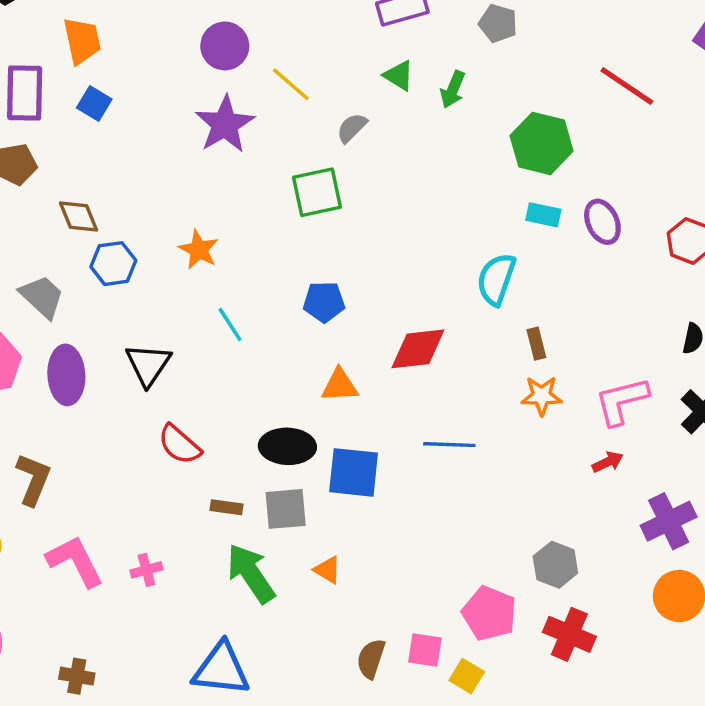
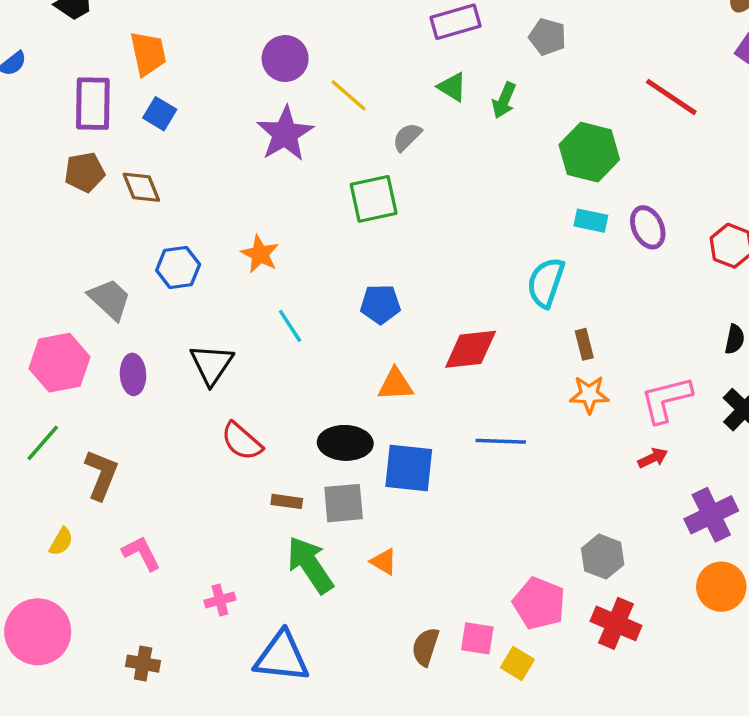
brown diamond: (79, 217) -> (141, 187), moved
purple ellipse: (66, 375) -> (133, 374), size x0.7
pink L-shape: (75, 561) -> (141, 553), size x0.7
pink cross: (146, 570) -> (220, 600), moved

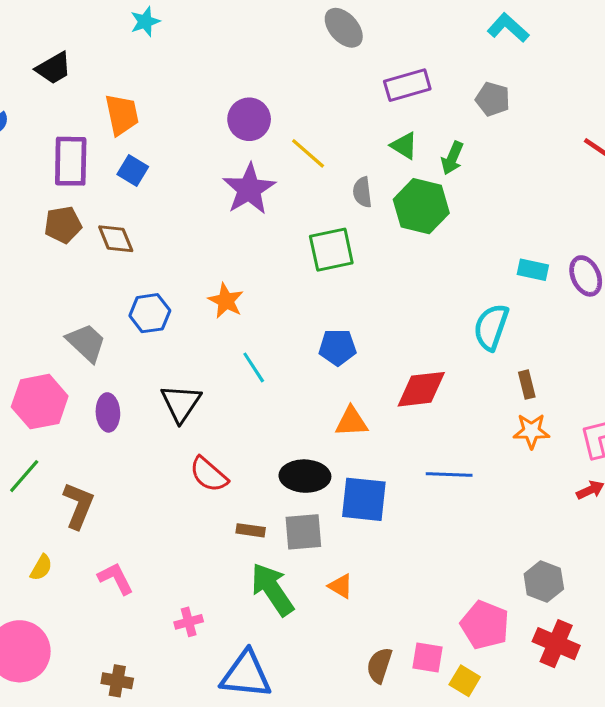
gray semicircle: (407, 137) -> (362, 192), turned -52
green hexagon: (589, 152) -> (421, 206), moved

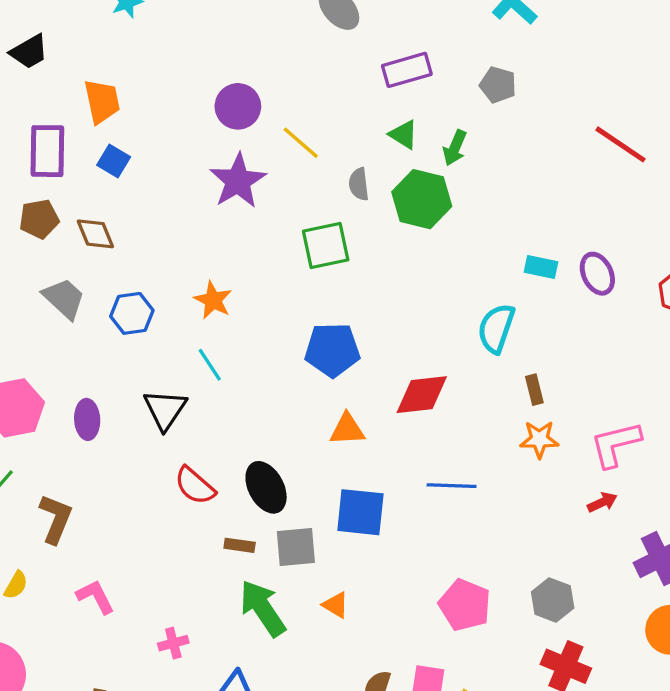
gray trapezoid: (86, 343) -> (64, 299), moved
blue pentagon: (337, 347) -> (332, 350), size x1.4
cyan line: (254, 367) -> (210, 365), moved
black ellipse: (305, 476) -> (266, 487), moved, turned 60
pink pentagon: (485, 625) -> (465, 605), moved

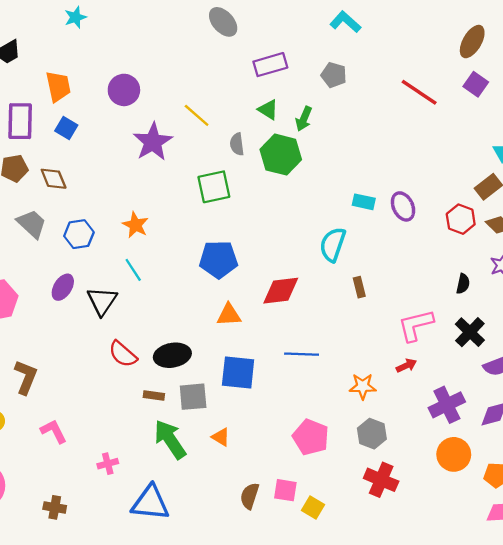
purple circle: (238, 106) -> (124, 90), moved
red line: (621, 144) -> (419, 92), moved
purple ellipse: (87, 419) -> (63, 287), moved, turned 35
orange star: (539, 439) -> (363, 386), moved
black ellipse: (266, 487) -> (172, 355), turned -72

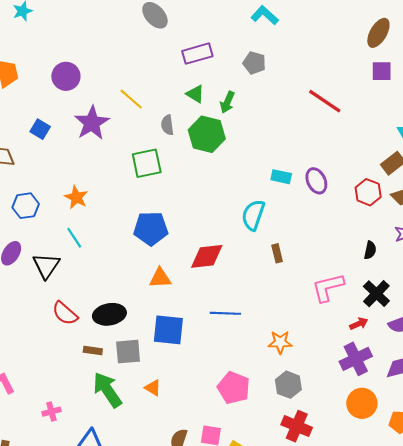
purple square: (476, 84) -> (382, 71), turned -35
red line: (419, 92) -> (325, 101), moved
blue square: (66, 128) -> (40, 129), moved
red arrow: (406, 366) -> (359, 324), moved

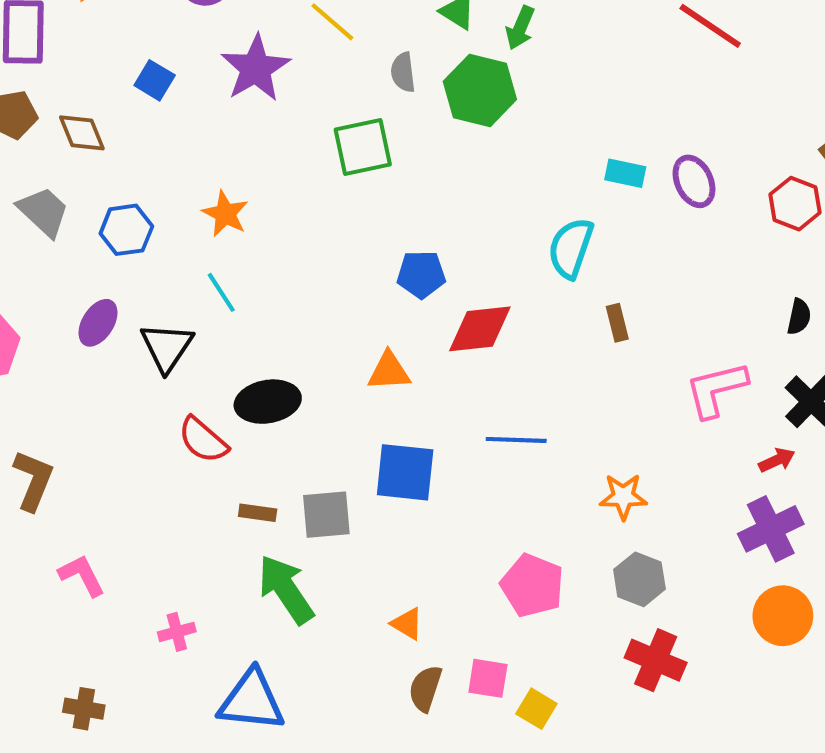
blue pentagon: (151, 228) -> (421, 274), moved, size x0.7
black ellipse: (109, 314) -> (268, 402), moved
orange triangle: (153, 388) -> (407, 624), moved

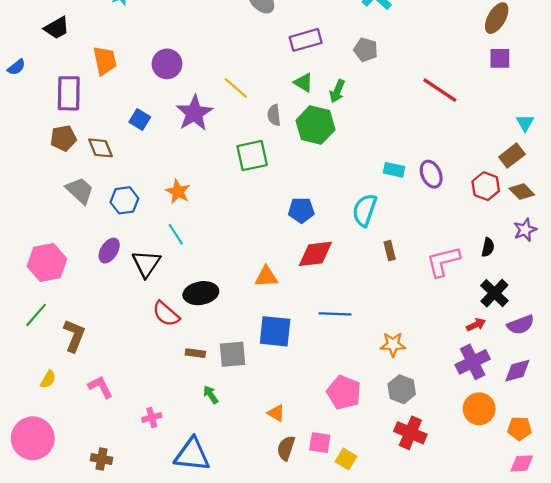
blue pentagon: (421, 274) -> (301, 210), moved
pink L-shape: (716, 389) -> (443, 261), moved
green arrow: (286, 589) -> (211, 395), size x0.5

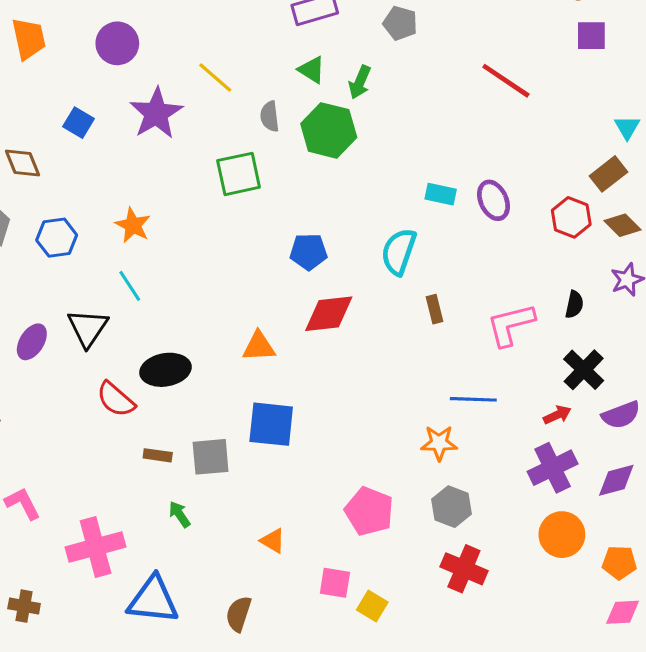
purple ellipse: (109, 251) -> (32, 342), moved
blue line: (335, 314) -> (473, 399), moved
pink cross: (152, 418) -> (96, 547), size x2.0
brown semicircle: (286, 448) -> (239, 614), moved

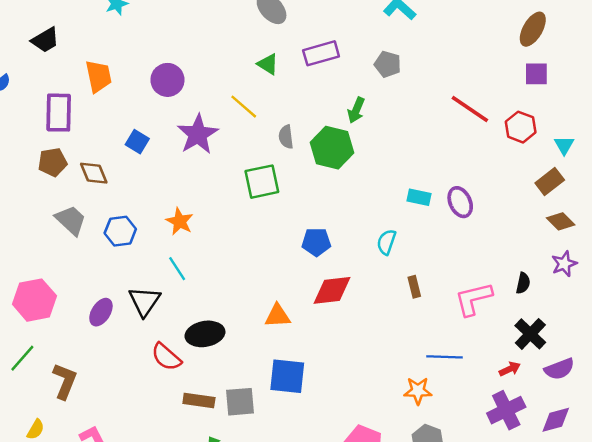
green triangle: (312, 70) -> (268, 64), moved
red hexagon: (571, 217) -> (521, 127), moved
cyan semicircle: (399, 252) -> (386, 242), size x0.7
brown rectangle: (158, 455) -> (199, 400), size x1.4

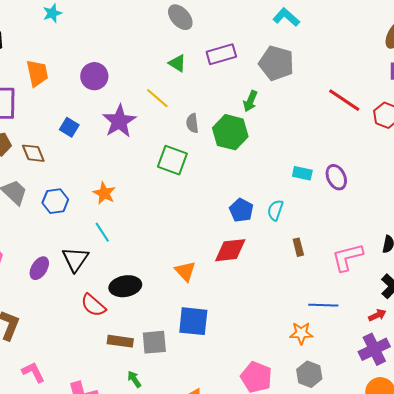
gray pentagon: (388, 64) -> (276, 63), size x1.6
green square: (262, 182) -> (172, 160), turned 32
blue pentagon: (316, 242) -> (241, 210), moved, turned 30
orange triangle: (278, 316) -> (185, 271), turned 50

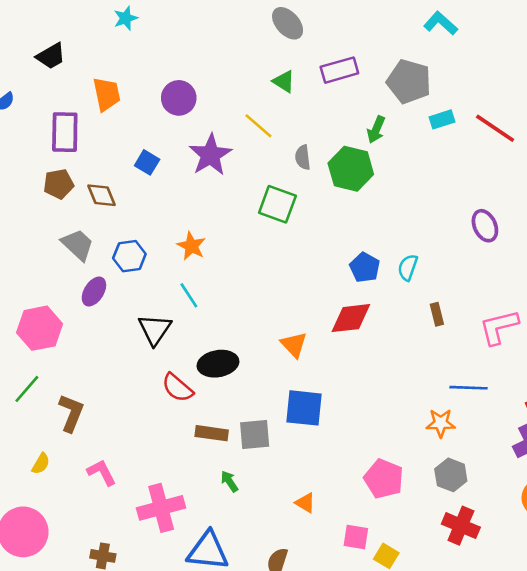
cyan L-shape: (286, 17) -> (441, 23), moved
cyan rectangle: (302, 173) -> (442, 119), moved, turned -30
purple ellipse: (39, 268) -> (94, 292), moved

